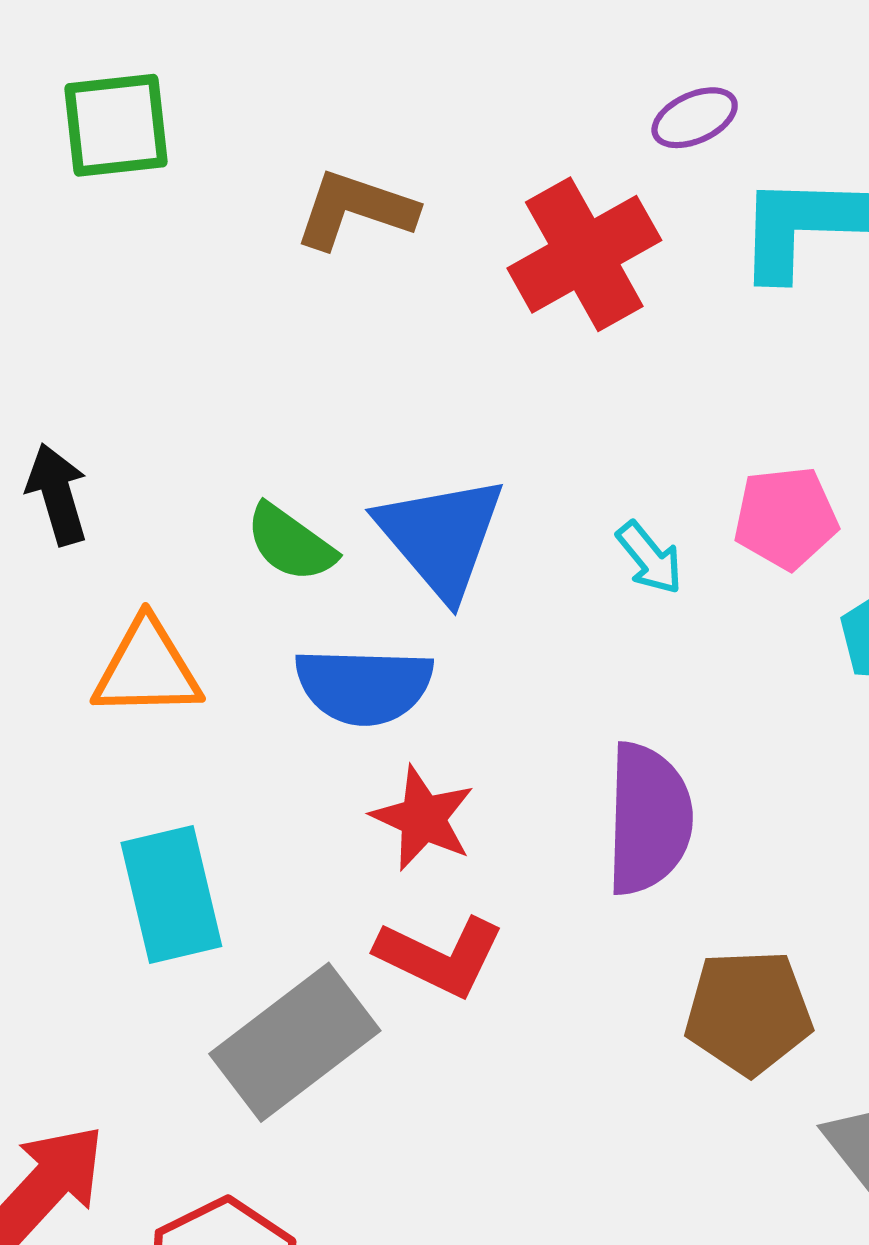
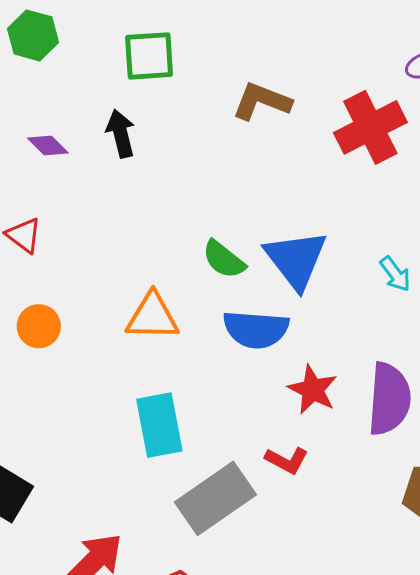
black arrow: (57, 494) -> (121, 134), moved
red star: (423, 818) -> (313, 390), moved
red L-shape: (440, 956) -> (287, 460), size x0.7

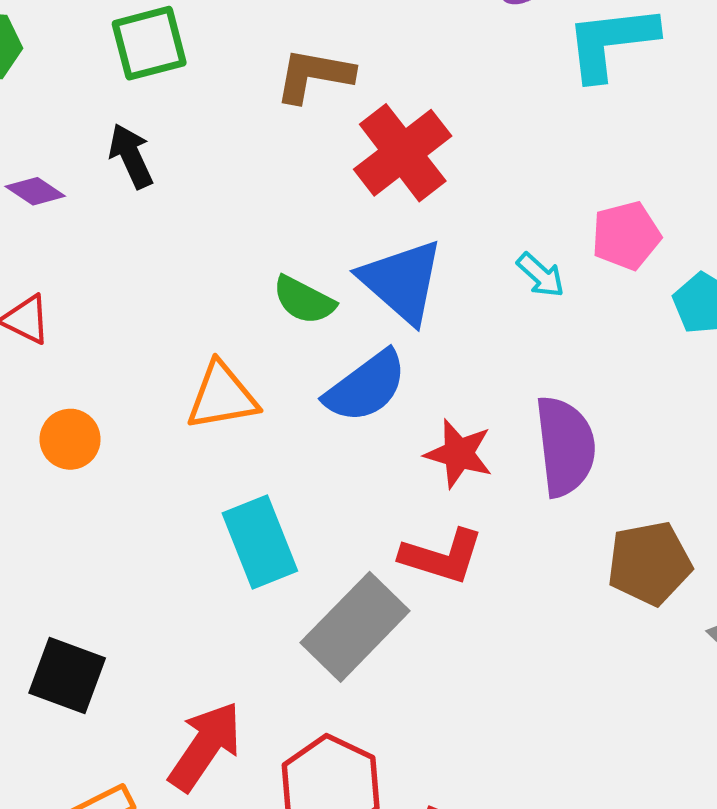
red cross: (370, 127) -> (403, 153), moved
blue semicircle: (256, 329) -> (366, 387), turned -30
red L-shape: (287, 460) -> (442, 556), size x1.4

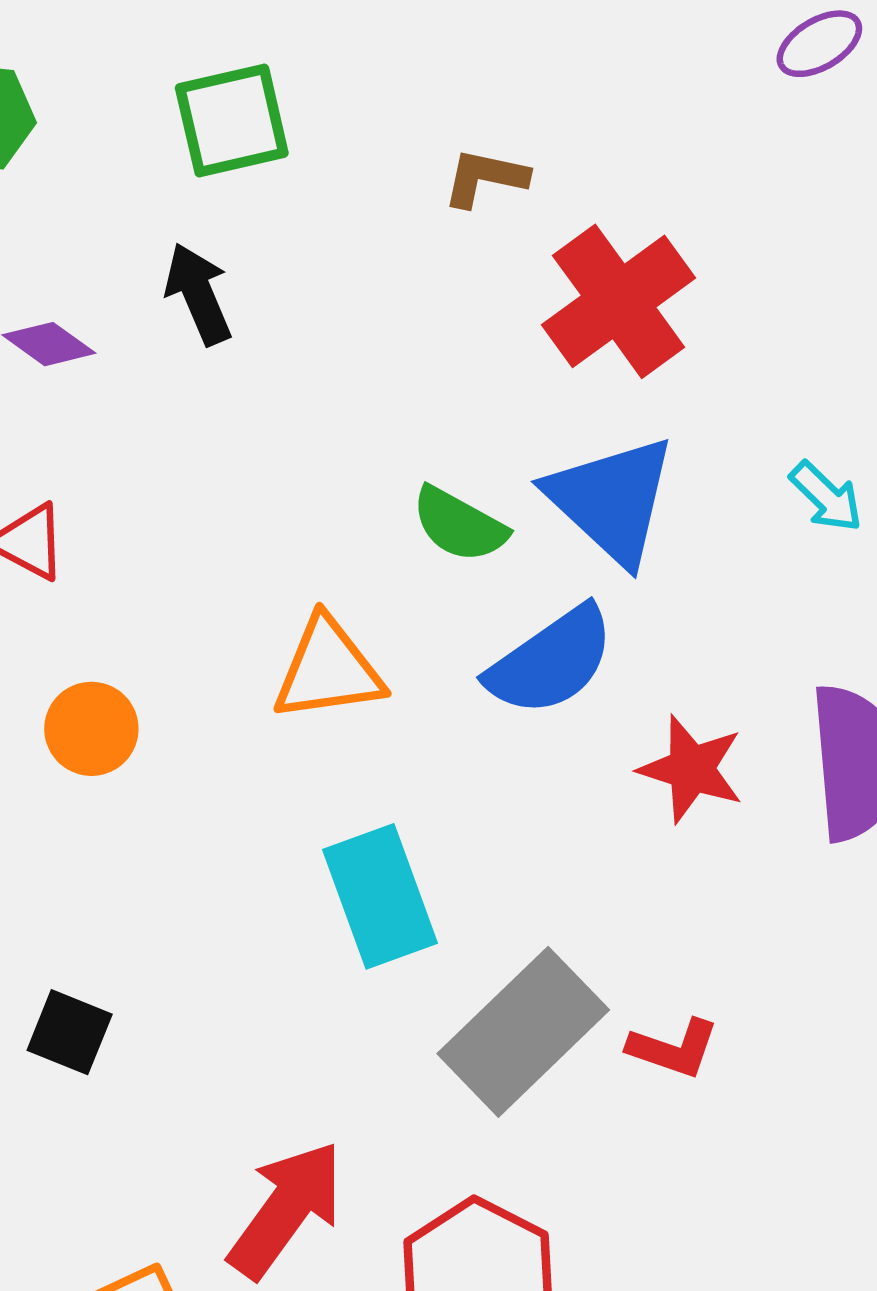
brown L-shape: (314, 75) -> (485, 178), size x0.7
red L-shape: (442, 556) -> (673, 1048), moved, size x0.7
black square: (67, 676) -> (70, 1032), moved, size x0.7

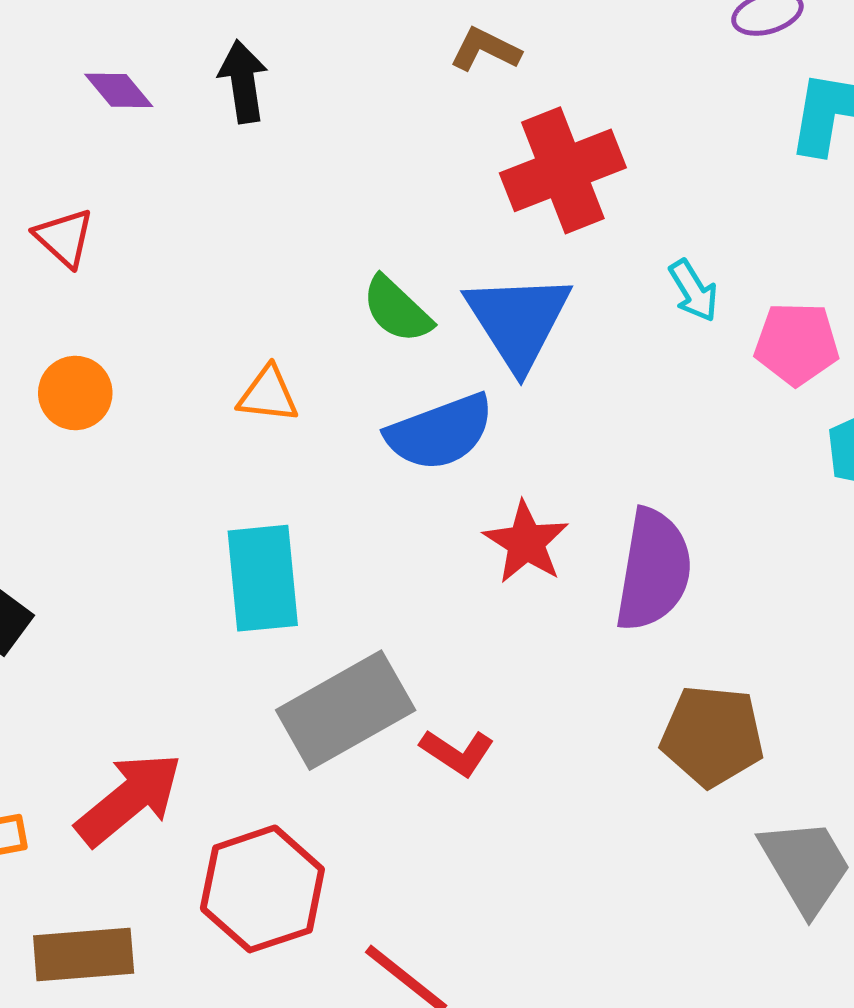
cyan arrow: (826, 497) -> (693, 291), moved
orange triangle: (328, 670) -> (268, 394), size x0.7

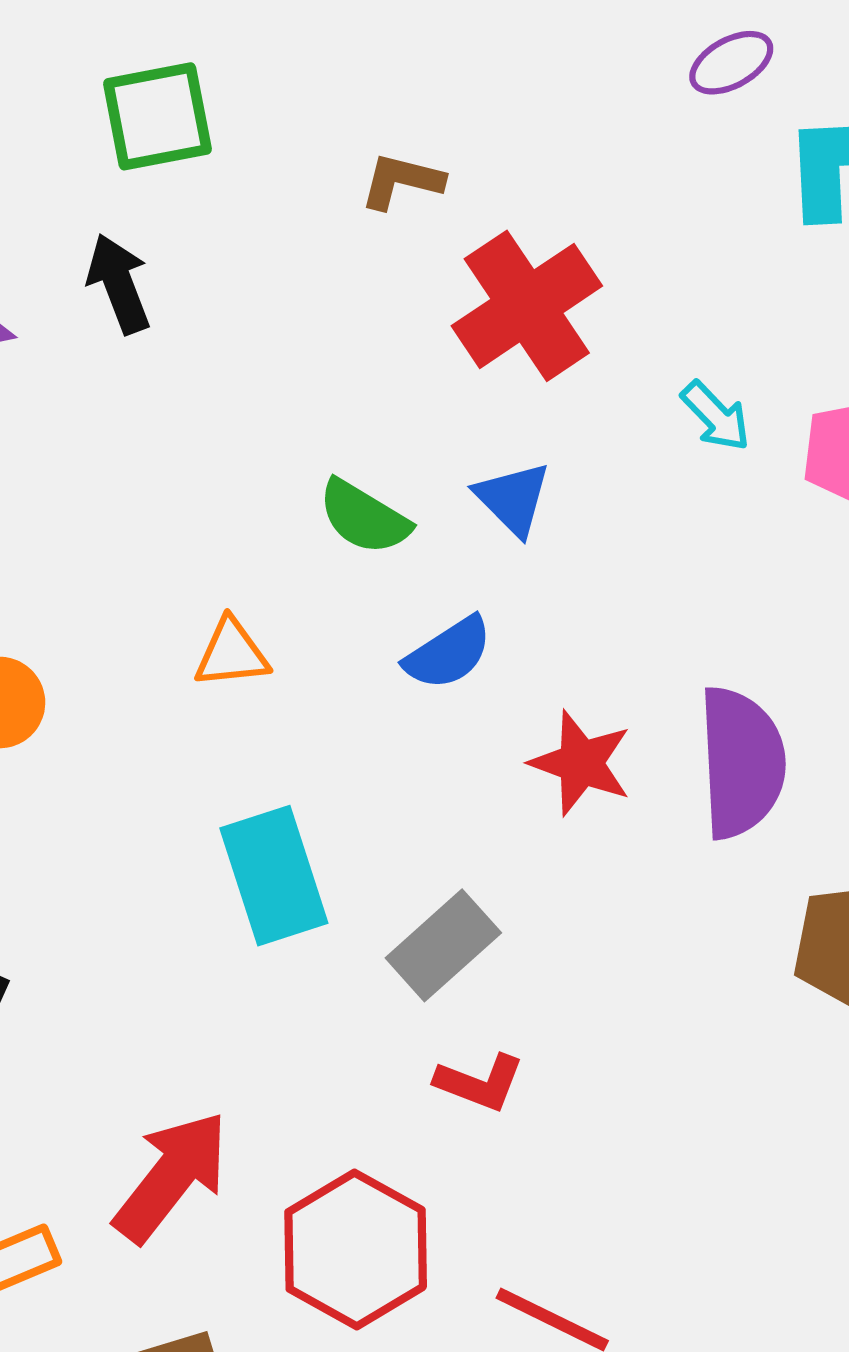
blue triangle: (518, 321) -> (513, 499), size x0.6
blue semicircle: (440, 432) -> (448, 653), size x0.7
gray rectangle: (346, 710) -> (443, 945), moved, size x0.7
red L-shape: (457, 752) -> (480, 1083), moved

